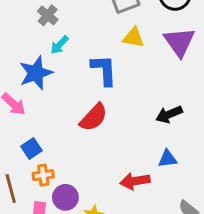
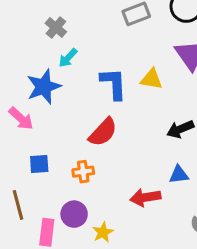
yellow triangle: (134, 37) -> (151, 79), moved
blue square: (31, 149) -> (39, 164), turned 30
orange cross: (43, 175) -> (83, 172), moved

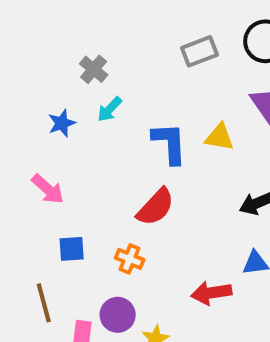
blue star: (44, 87) -> (62, 123), moved, size x0.6
orange cross: (83, 172) -> (130, 259), turned 30

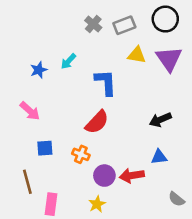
gray cross: (94, 69) -> (93, 24), moved
yellow triangle: (219, 137) -> (137, 55), moved
purple circle: (118, 315) -> (104, 176), moved

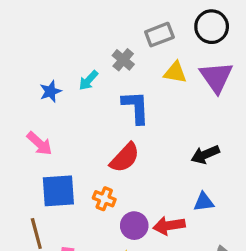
gray cross: (93, 24) -> (123, 60), moved
blue square: (45, 148) -> (58, 191), size x1.6

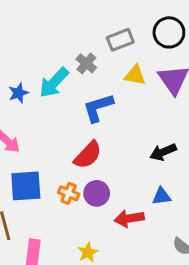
cyan arrow: (88, 80) -> (54, 83), size x1.6
blue L-shape: (136, 107) -> (98, 108), turned -104
purple circle: (134, 226) -> (97, 193), moved

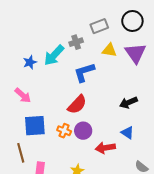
gray cross: (86, 63) -> (76, 42), turned 32
blue triangle: (162, 196) -> (127, 133), turned 40

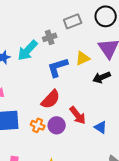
yellow triangle: (109, 50) -> (83, 58), moved, turned -35
black arrow: (128, 102) -> (102, 77), moved
red arrow: (105, 148) -> (78, 115), moved, turned -120

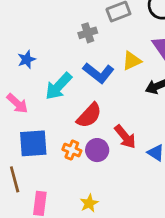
cyan arrow: (28, 50) -> (59, 86), moved
blue L-shape: (58, 67) -> (98, 73), turned -125

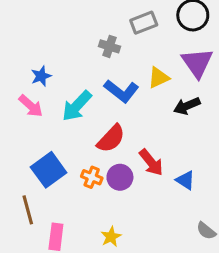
gray cross: (88, 33) -> (110, 46), turned 36
pink arrow: (17, 103) -> (31, 106), moved
blue square: (33, 143) -> (49, 170), turned -32

